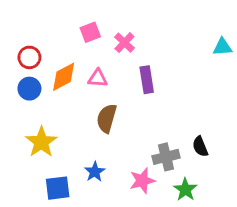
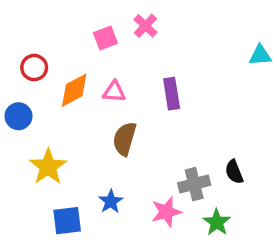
pink cross: (124, 43) -> (145, 26), moved
blue circle: (29, 89) -> (19, 116), moved

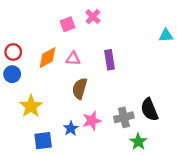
red circle: (34, 68) -> (13, 52), moved
black semicircle: (234, 172) -> (149, 110), size x1.5
pink star: (166, 212) -> (92, 121), moved

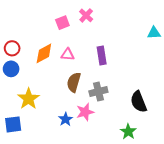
gray cross: (124, 117) -> (98, 92), moved
blue square: (43, 141) -> (13, 124), moved

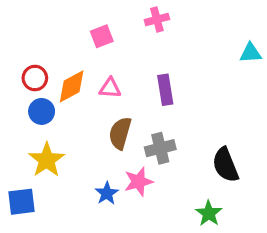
pink cross: (86, 15) -> (157, 20), moved, turned 32
red circle: (12, 48) -> (35, 78), moved
blue circle: (11, 69) -> (42, 111), moved

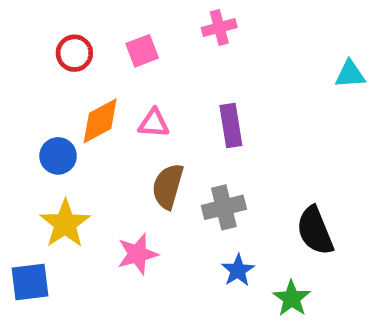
red circle: (35, 78) -> (74, 53), moved
pink star: (139, 182) -> (137, 254), moved
blue star: (107, 193) -> (238, 270), moved

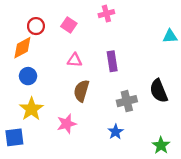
pink square: (142, 51) -> (69, 25), turned -35
orange diamond: (100, 121) -> (22, 48), moved
gray cross: (224, 207) -> (127, 101), moved
black semicircle: (315, 231) -> (159, 91), moved
green star: (292, 298) -> (161, 145), moved

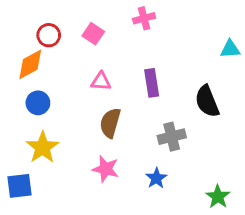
black semicircle: (159, 91) -> (207, 101), moved
pink star: (67, 124) -> (106, 169), moved, turned 30

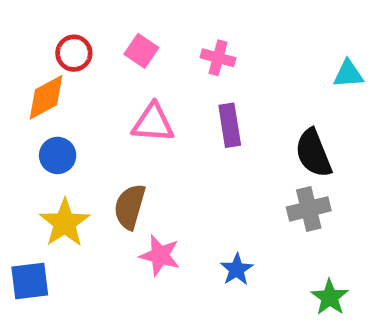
pink cross: (144, 18) -> (218, 58), moved, turned 30
pink triangle: (101, 81) -> (153, 123), size x1.4
brown semicircle: (110, 123) -> (130, 207), moved
gray cross: (172, 137) -> (309, 209), moved

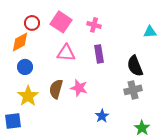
pink square: (141, 51) -> (61, 22), size x1.5
pink star: (160, 255) -> (79, 88), moved

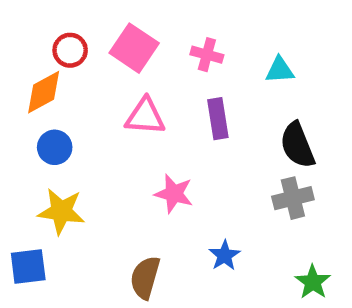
cyan triangle: (150, 32) -> (280, 70), moved
brown semicircle: (56, 89) -> (145, 278), moved
yellow star: (28, 96) -> (61, 211), turned -30

